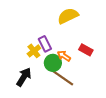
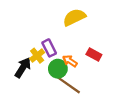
black arrow: (24, 77) -> (23, 68), moved

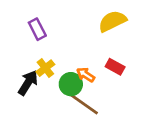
yellow semicircle: (74, 17) -> (112, 21), moved
purple rectangle: (49, 48) -> (37, 29), moved

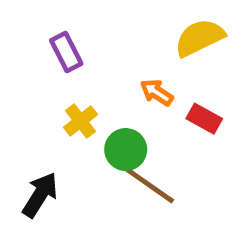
orange arrow: (86, 75) -> (157, 92), moved
black arrow: (28, 83) -> (40, 195), moved

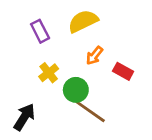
yellow semicircle: (200, 38) -> (83, 21), moved
orange arrow: (157, 92) -> (94, 56), turned -84

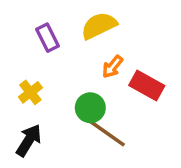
red rectangle: (123, 71) -> (147, 86), size x1.4
yellow cross: (49, 73) -> (30, 92), moved

